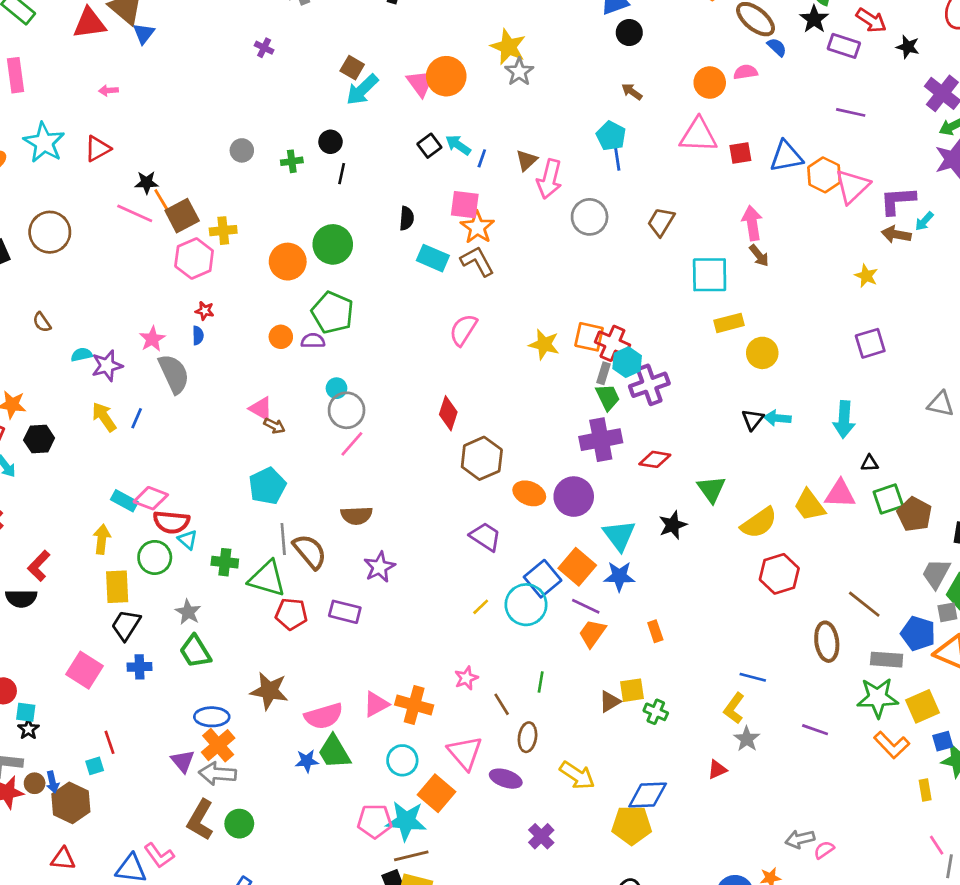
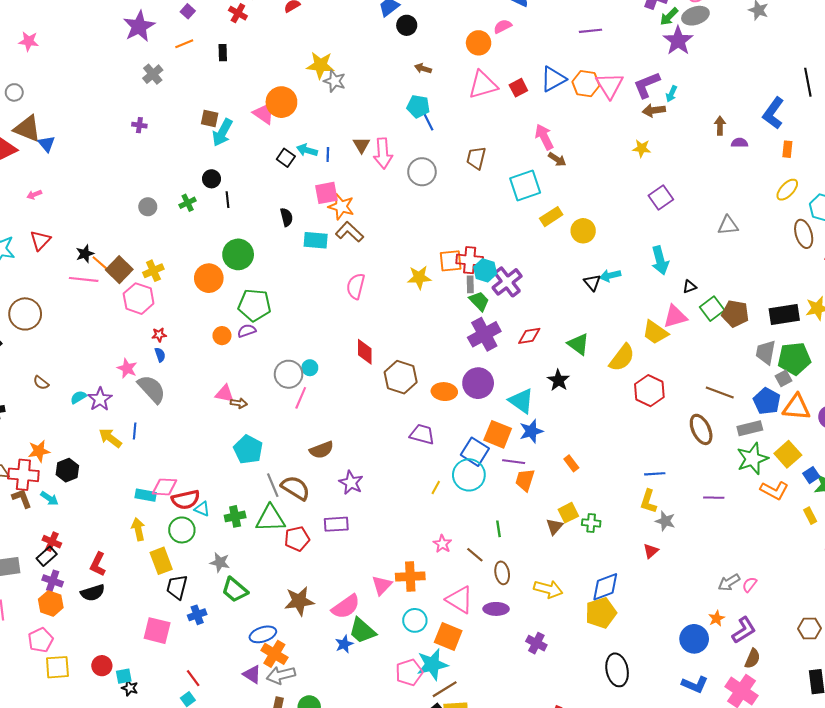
cyan circle: (336, 388) -> (310, 368), moved
blue pentagon: (918, 633) -> (767, 401), turned 30

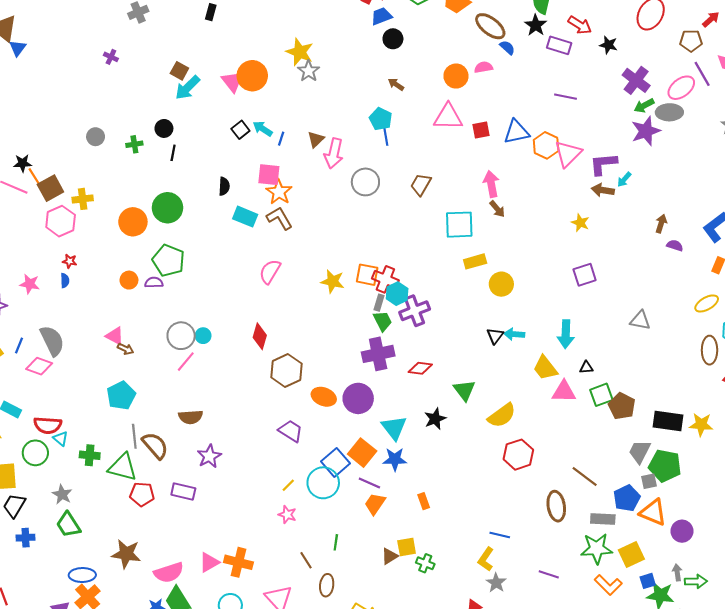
yellow trapezoid: (655, 332) -> (545, 368), moved
pink star: (127, 368) -> (30, 284), turned -30
gray semicircle: (152, 389) -> (52, 341), moved
pink diamond: (165, 487) -> (39, 366), moved
pink star: (442, 544) -> (287, 515), moved, turned -30

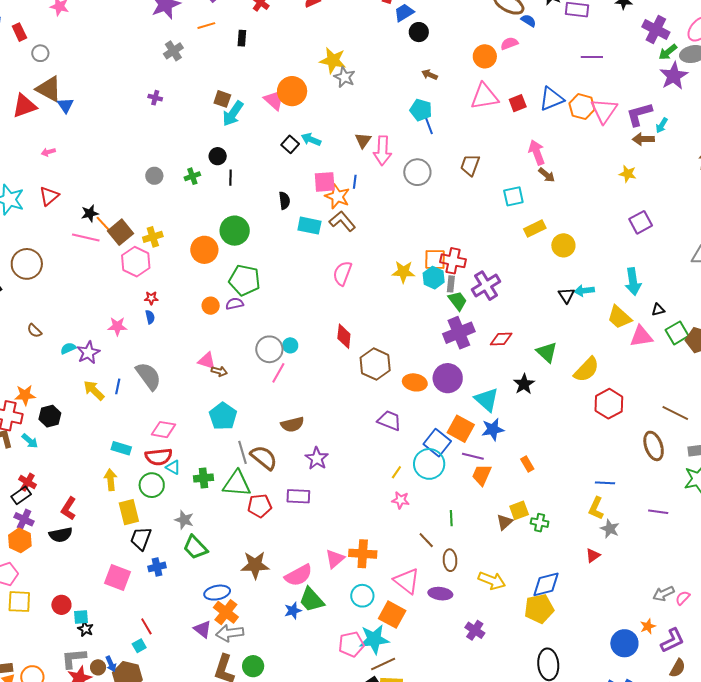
blue line: (281, 139) -> (355, 182), moved
cyan square: (459, 225) -> (513, 196), size x0.7
cyan hexagon: (397, 294) -> (434, 278), moved
pink diamond: (39, 366) -> (164, 430), moved

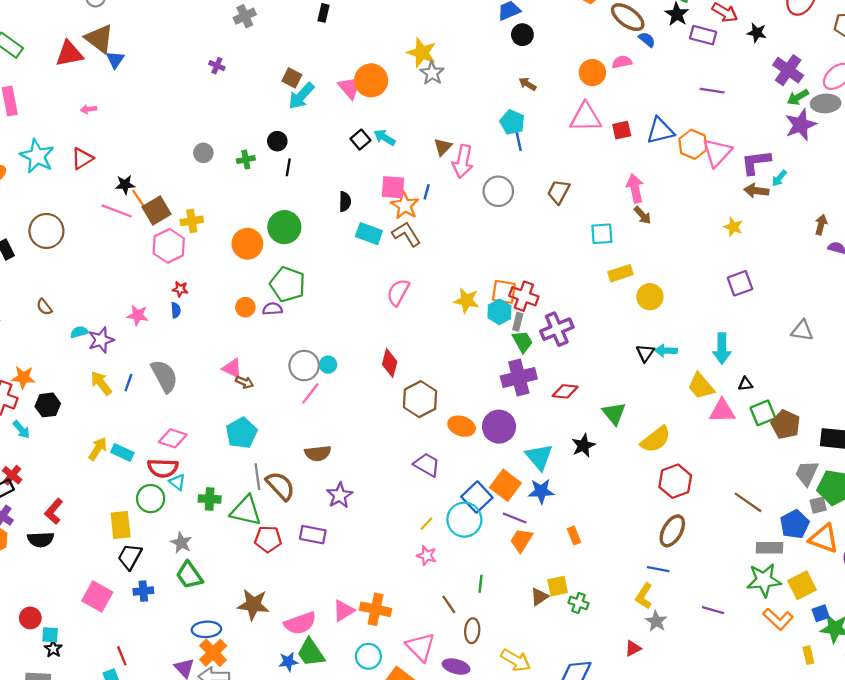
brown ellipse: (654, 446) -> (672, 531), moved, turned 40
yellow arrow: (110, 480) -> (98, 449), moved, turned 30

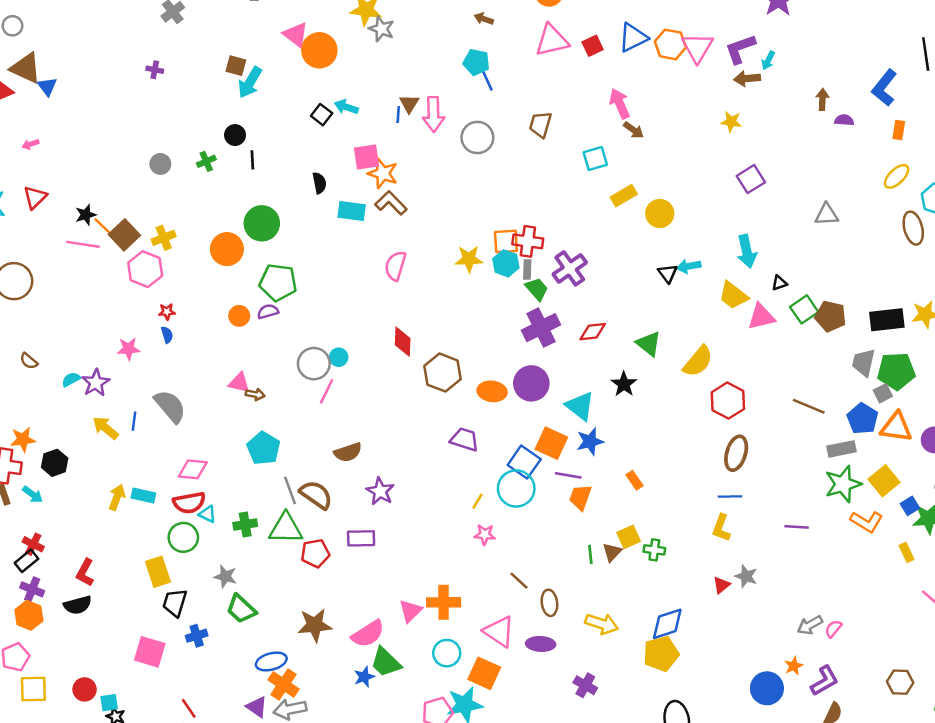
pink triangle: (350, 87) -> (296, 35), moved
blue line: (427, 192) -> (398, 115), moved
green line: (480, 584) -> (590, 554), moved
gray star: (656, 621) -> (746, 576), moved

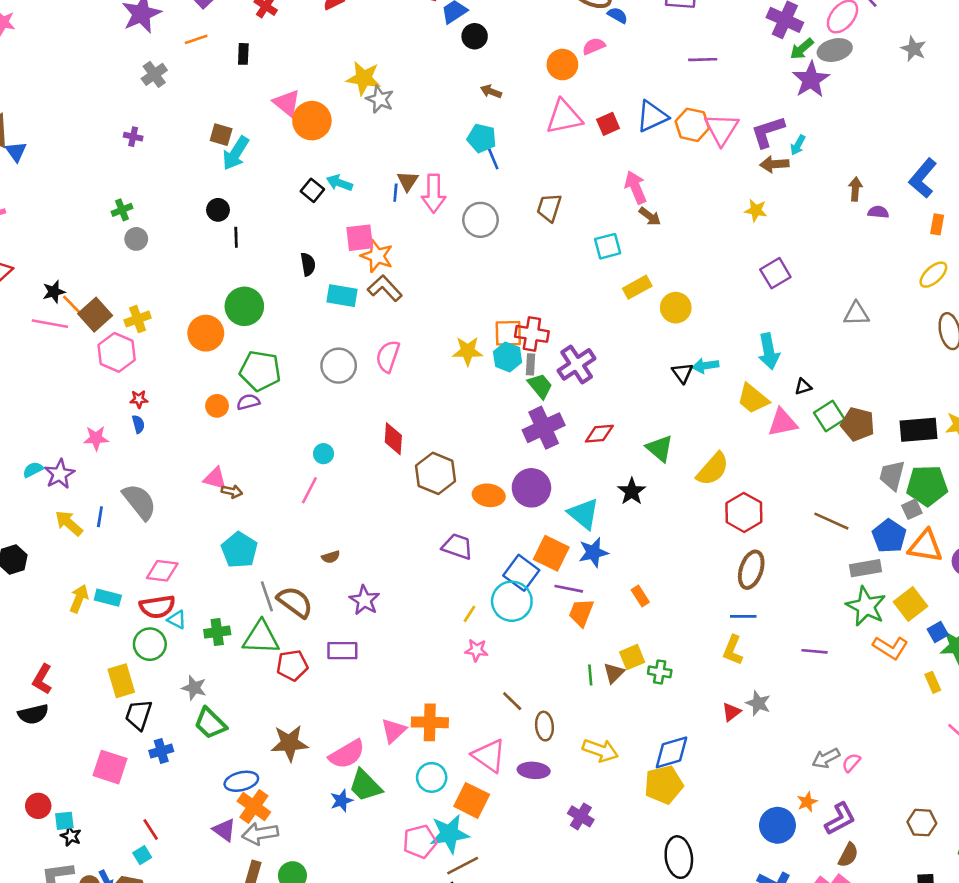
green cross: (206, 161) -> (122, 210), moved
gray circle: (314, 364) -> (339, 366), moved
brown semicircle: (348, 452) -> (331, 557), size x0.6
green star: (843, 484) -> (866, 606), turned -30

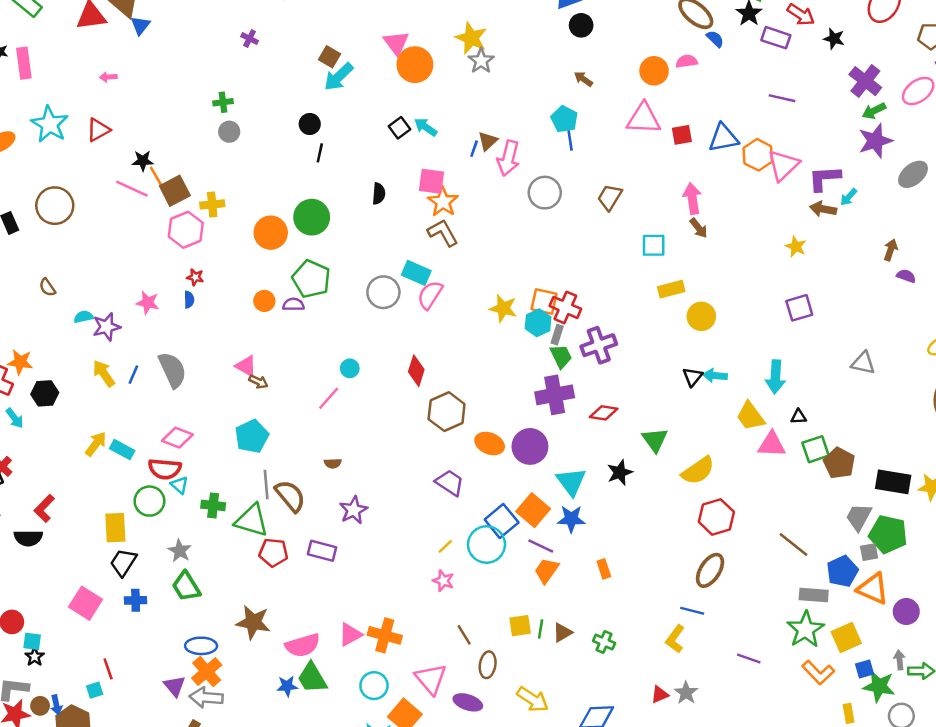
gray ellipse: (835, 50) -> (913, 174), moved, turned -40
cyan rectangle: (342, 296) -> (416, 273), moved
yellow square: (632, 657) -> (520, 626), moved

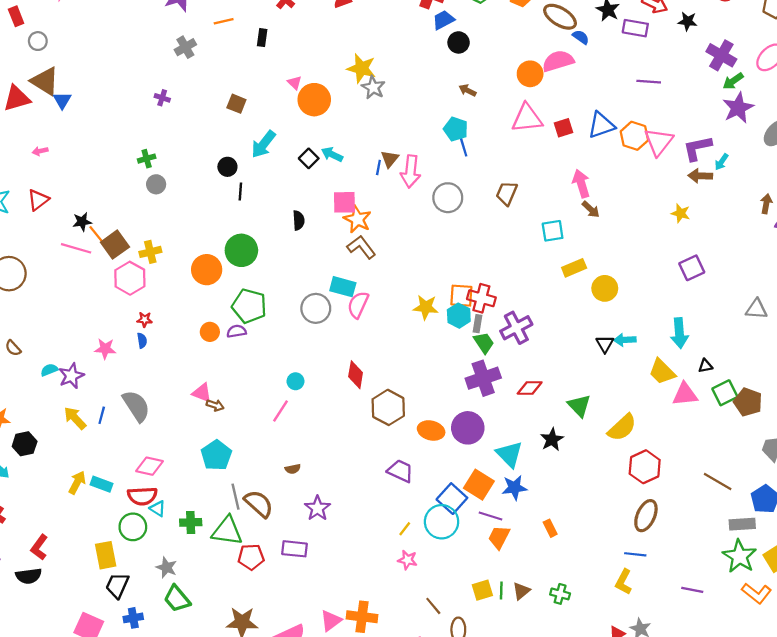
pink triangle: (396, 43) -> (295, 83), size x0.6
pink semicircle: (687, 61) -> (558, 61), size x1.6
cyan arrow: (339, 77) -> (263, 144), moved

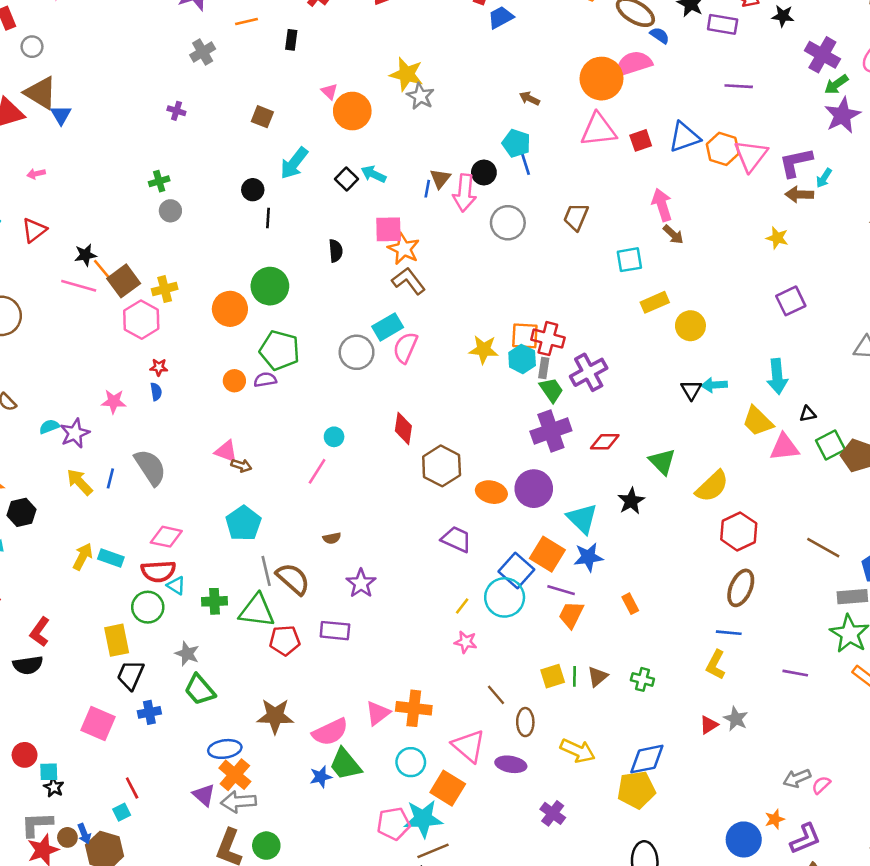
black circle: (459, 42) -> (484, 172), moved
orange circle: (530, 74) -> (601, 79), size x1.4
cyan rectangle: (343, 287) -> (388, 327), turned -45

